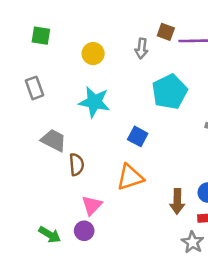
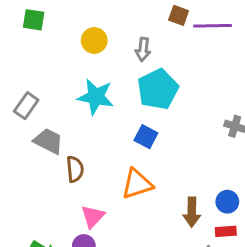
gray arrow: (142, 48) -> (143, 49), moved
gray rectangle: (34, 88) -> (26, 106), moved, turned 55
cyan pentagon: (170, 92) -> (158, 89), moved

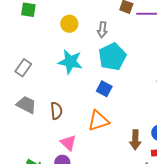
gray trapezoid: (48, 141) -> (26, 105), moved
pink triangle: (93, 216) -> (68, 143), turned -30

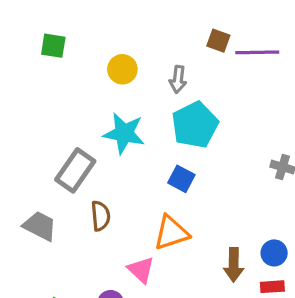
gray rectangle: (23, 68) -> (75, 170), moved, size x1.4
gray trapezoid: (26, 105) -> (40, 226), moved
pink triangle: (68, 143) -> (141, 270), moved

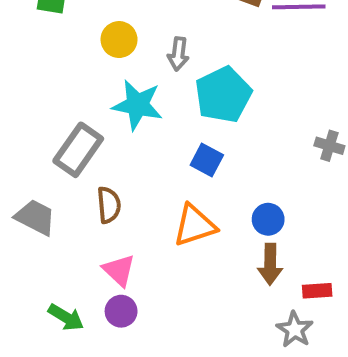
yellow circle: (122, 69) -> (119, 40), moved
gray arrow: (178, 79) -> (178, 54), moved
blue circle: (274, 253) -> (268, 219), moved
pink triangle: (141, 270) -> (119, 270), moved

